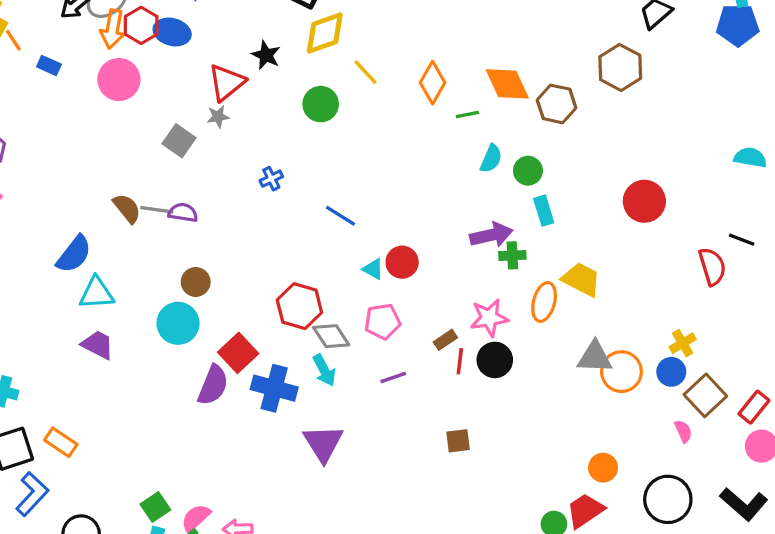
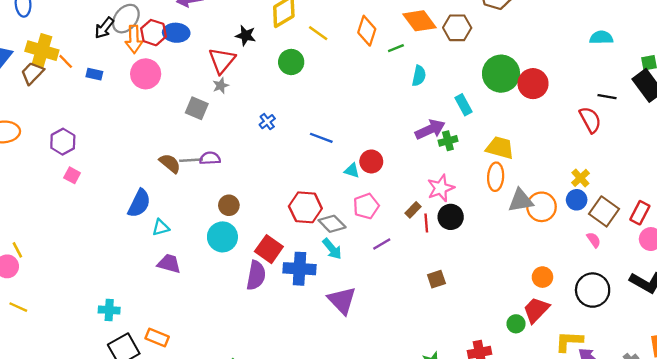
green circle: (528, 171) -> (501, 74), moved, size x1.8
cyan triangle: (96, 293) -> (161, 227), size x0.7
orange ellipse: (544, 302) -> (496, 177), moved

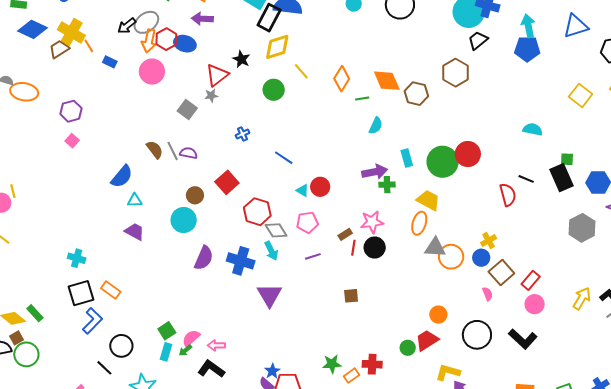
green circle: (501, 74) -> (443, 162), moved
gray line: (191, 160) -> (173, 151), turned 54
red square: (269, 249) -> (227, 182), moved

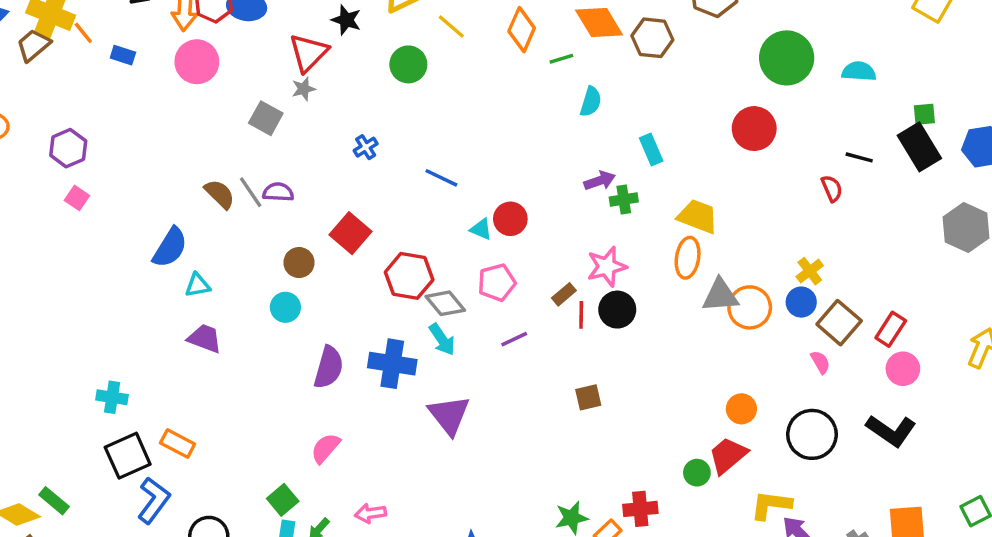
green circle: (443, 162) -> (787, 58), moved
purple arrow: (375, 172) -> (600, 181), size x0.7
red semicircle: (508, 195) -> (832, 188), size x0.7
cyan circle: (184, 220) -> (285, 307), size x0.7
pink semicircle: (191, 338) -> (325, 448), moved

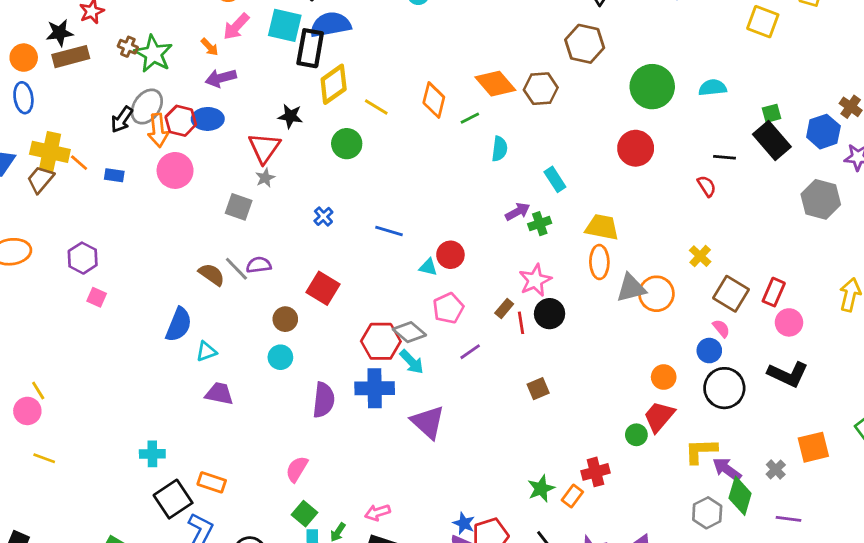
red hexagon: (409, 276) -> (381, 341), moved
blue circle: (801, 302) -> (709, 351), moved
pink semicircle: (325, 448) -> (297, 469), moved

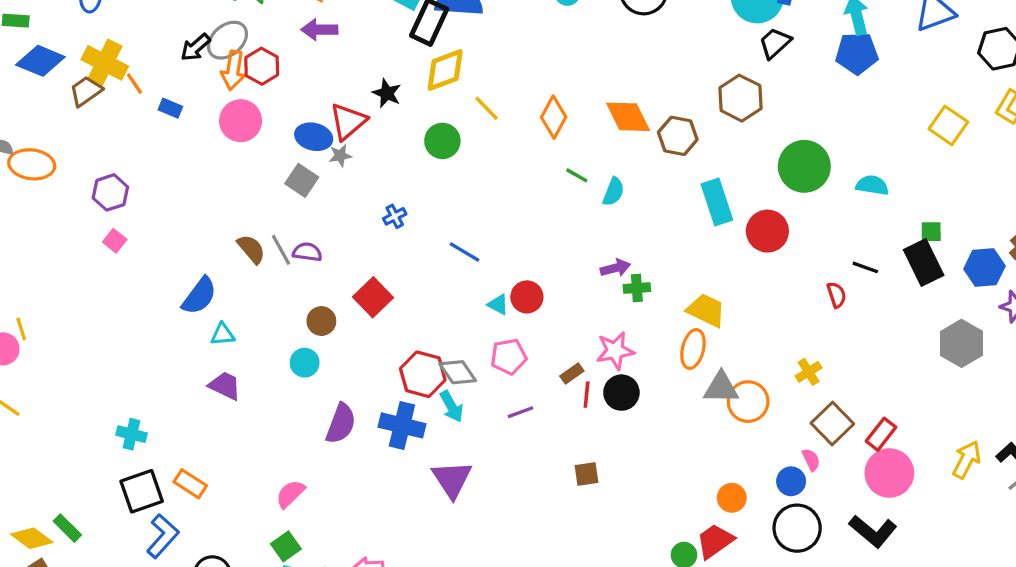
green line: (470, 118) -> (577, 175), moved, turned 42
blue ellipse: (208, 119) -> (314, 137), moved
cyan rectangle: (555, 179) -> (717, 202), moved, size x1.5
pink circle: (789, 322) -> (889, 473), size x1.5

